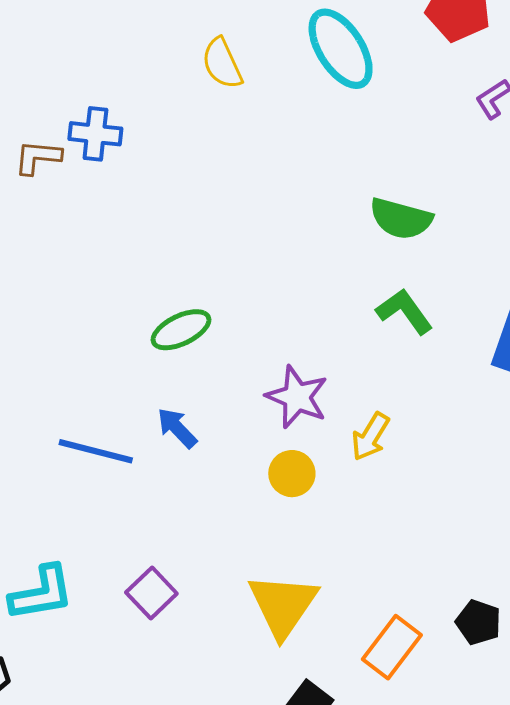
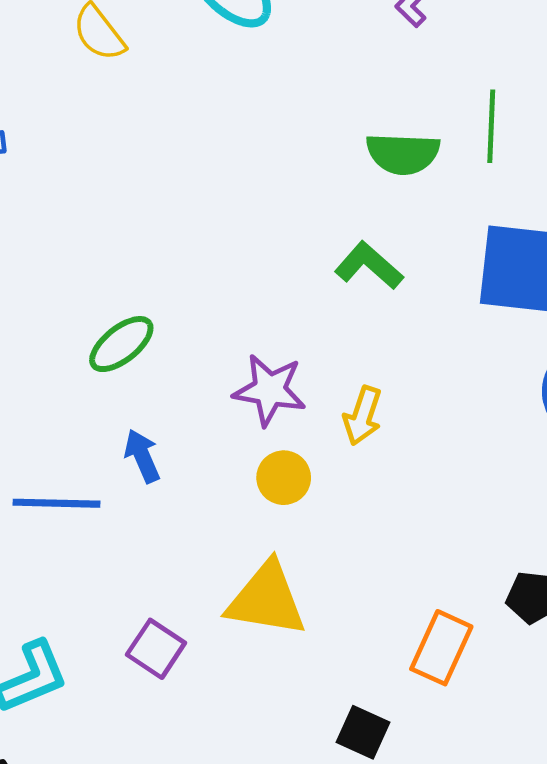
green semicircle: (401, 219) -> (403, 154), moved
blue arrow: (177, 428) -> (142, 456), turned 33
yellow triangle: (283, 605) -> (266, 599), moved, turned -42

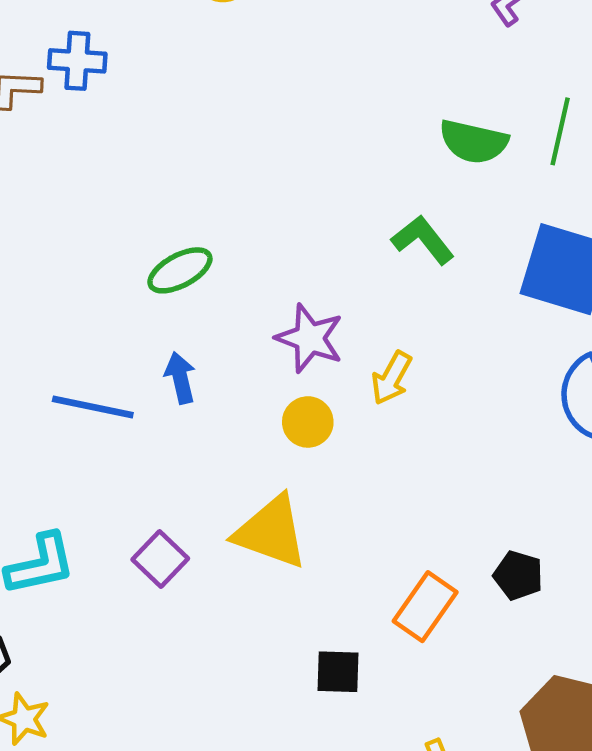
black square: (363, 732) -> (338, 672), turned -33

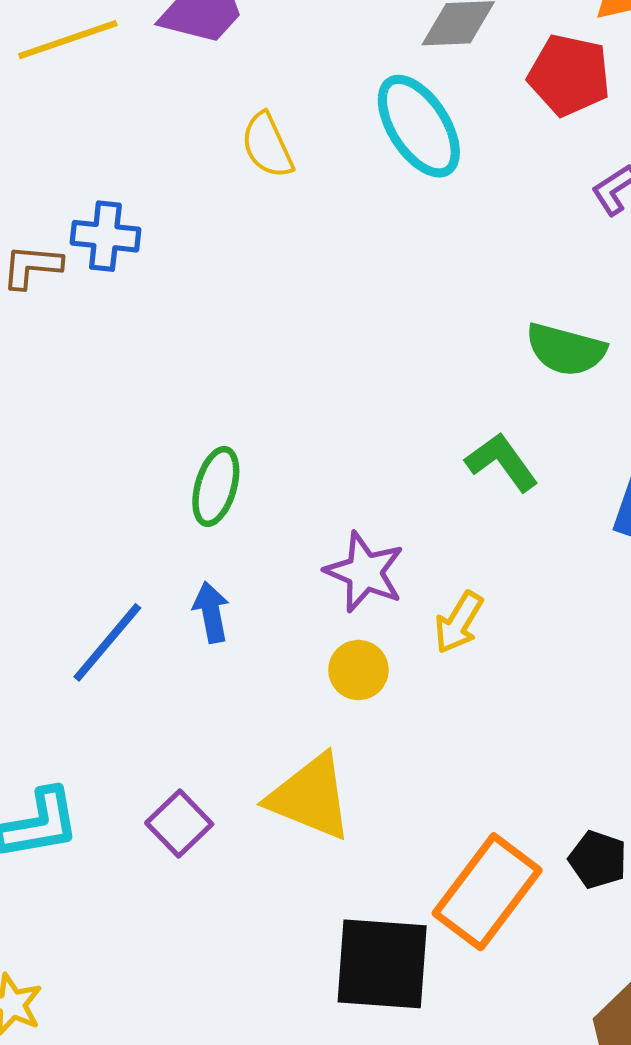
green ellipse: (180, 270) -> (216, 486), turned -48
blue line: (93, 407) -> (107, 642), turned -64
orange rectangle: (425, 607) -> (487, 892), size x1.4
black square: (338, 672) -> (382, 964), size x1.8

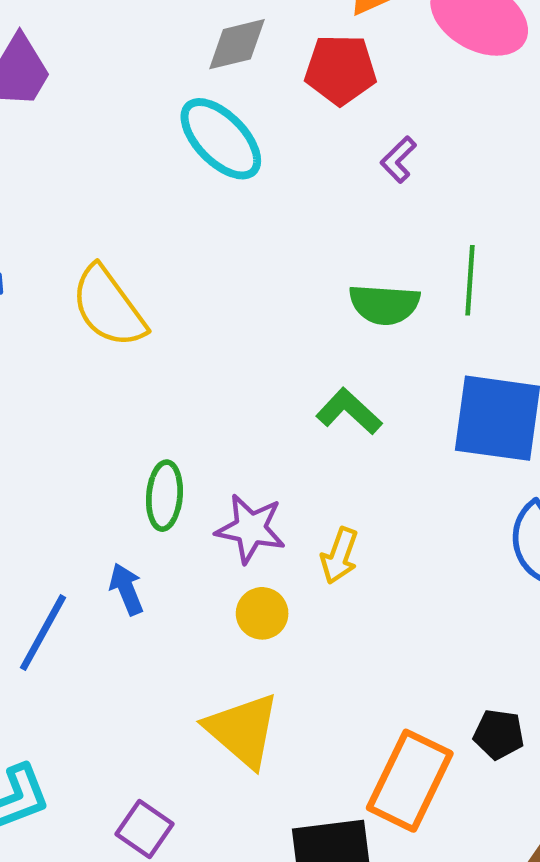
yellow semicircle: (267, 145) -> (108, 307), moved, size x1.5
green ellipse: (216, 486) -> (164, 496), moved
yellow triangle: (310, 797) -> (243, 730), turned 30
purple square: (179, 824) -> (145, 829), moved

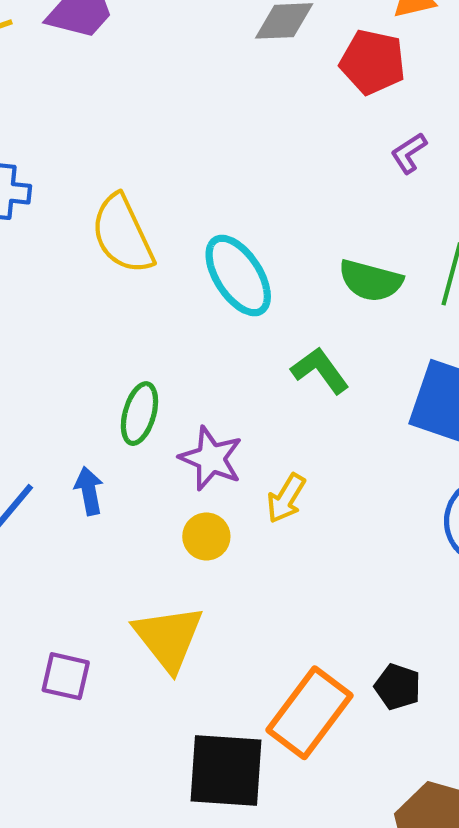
cyan ellipse: (221, 139) -> (238, 276), moved
purple square: (145, 829) -> (66, 676), moved, turned -33

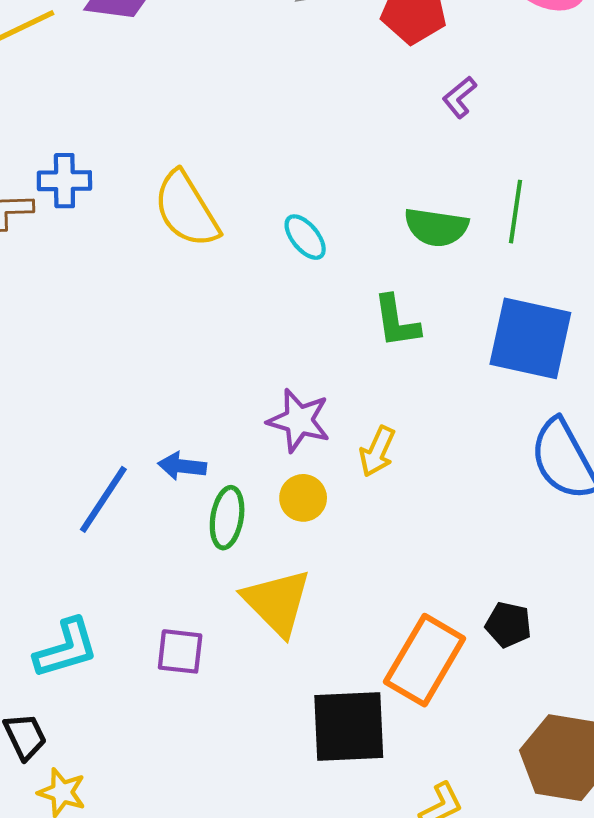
cyan ellipse: (238, 276) -> (305, 237), size x0.6
green L-shape: (320, 370) -> (396, 321), turned -146
green ellipse: (139, 414) -> (227, 518), moved
blue arrow: (89, 491) -> (182, 466), turned -66

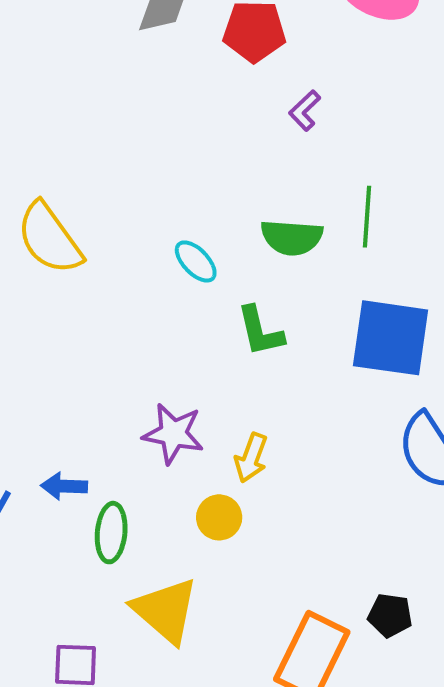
cyan ellipse: (305, 237) -> (196, 261), moved
yellow circle: (303, 498) -> (219, 517), moved

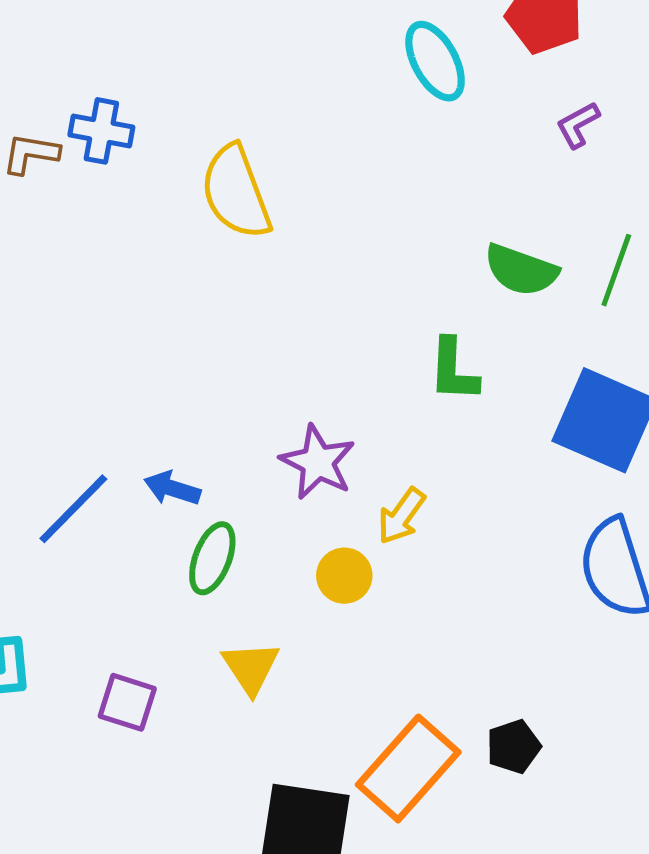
cyan ellipse: (196, 261) -> (435, 61), moved, size x1.4
yellow triangle: (165, 610) -> (251, 668), size x0.7
black pentagon: (390, 615) -> (513, 747), turned 30

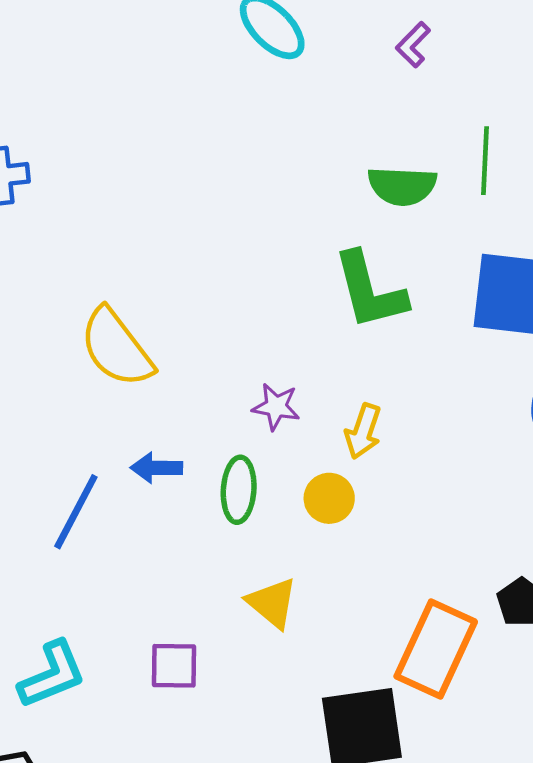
yellow semicircle: (236, 192) -> (116, 348), moved
green L-shape: (453, 370) -> (370, 291), size x1.4
purple star: (318, 462) -> (276, 407), size x0.7
green ellipse: (212, 558) -> (239, 490), moved

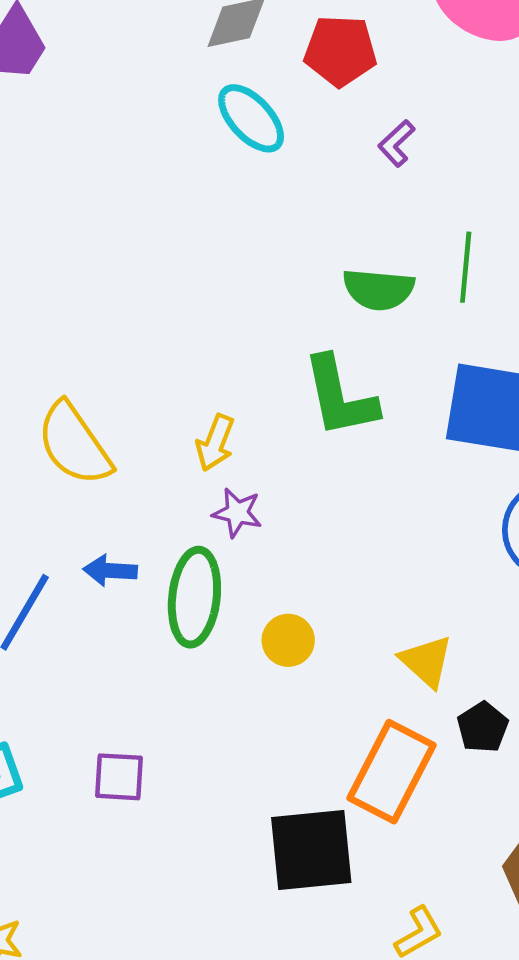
yellow arrow: (363, 431) -> (215, 443), moved
green ellipse: (239, 490) -> (194, 597), size x1.4
yellow circle: (329, 498) -> (288, 640), moved
yellow triangle: (272, 603) -> (426, 661), moved

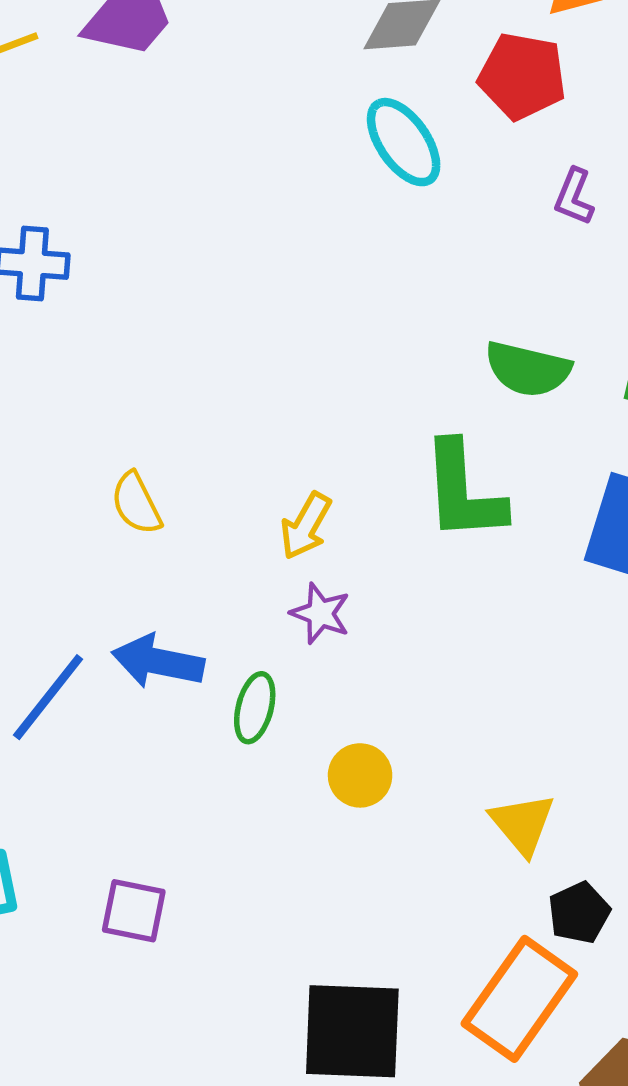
purple L-shape: (397, 143) -> (574, 197), turned -33
yellow semicircle: (74, 444) -> (136, 503), size x0.6
blue arrow: (110, 571) -> (158, 662), size x1.4
green ellipse: (194, 597) -> (255, 708), size x0.6
orange rectangle: (392, 772) -> (519, 999), moved

